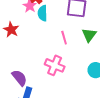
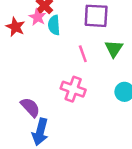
red star: (11, 30) -> (15, 27), moved

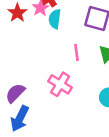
purple semicircle: (30, 107) -> (15, 93), turned -105

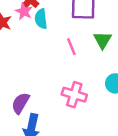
pink cross: (60, 84) -> (74, 95), moved

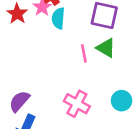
green triangle: (103, 40) -> (106, 48), moved, turned -42

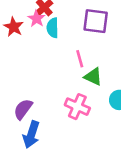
green triangle: (106, 48) -> (93, 77), moved

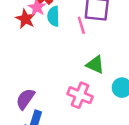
red star: (14, 27) -> (25, 19), moved
pink line: (80, 59) -> (81, 25), moved

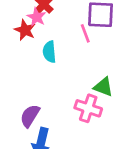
cyan semicircle: (53, 16) -> (49, 52), moved
green triangle: (95, 65) -> (103, 87), moved

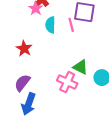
red star: (25, 30) -> (24, 48), moved
cyan semicircle: (49, 52) -> (50, 25), moved

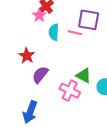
pink line: (71, 25) -> (75, 33), turned -64
purple semicircle: (22, 83) -> (40, 75), moved

